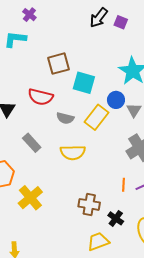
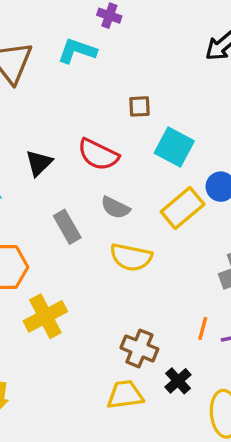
purple cross: (29, 15) -> (109, 16), turned -32
brown square: (59, 64) -> (140, 106), size x0.6
gray semicircle: (65, 118) -> (115, 208), moved
yellow trapezoid: (98, 242) -> (125, 395), moved

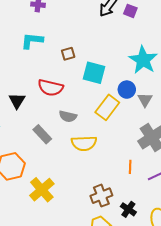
cyan L-shape: (77, 51) -> (32, 41), moved
orange line: (203, 328) -> (130, 167), moved
brown cross: (139, 348) -> (101, 196), turned -30

